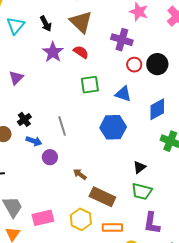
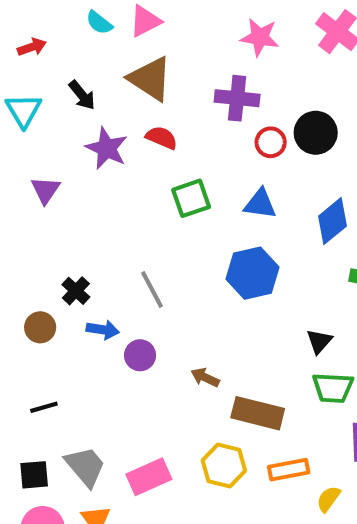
purple triangle: (16, 78) -> (45, 190), moved

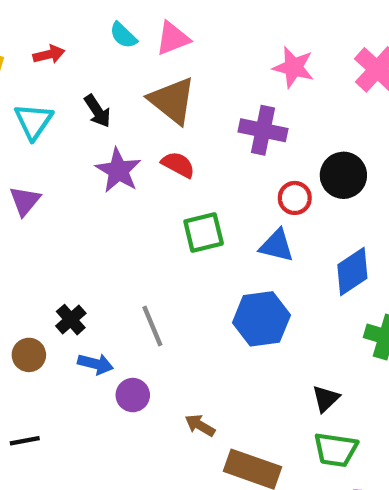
red circle: (271, 142) -> (295, 198), moved
purple triangle: (45, 190) -> (25, 201), moved

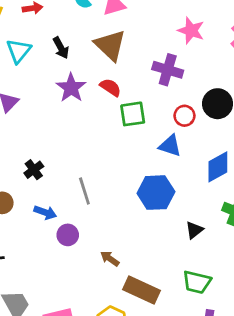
green square: (204, 233) -> (133, 114), moved
black cross: (71, 320) -> (34, 170), moved
black triangle: (326, 399) -> (194, 230), moved

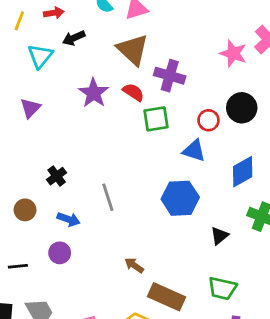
pink star: (191, 31) -> (233, 53), moved
black arrow: (61, 48) -> (74, 38), moved, turned 95
purple cross: (168, 70) -> (170, 76), moved
purple circle: (68, 235) -> (60, 253), moved

